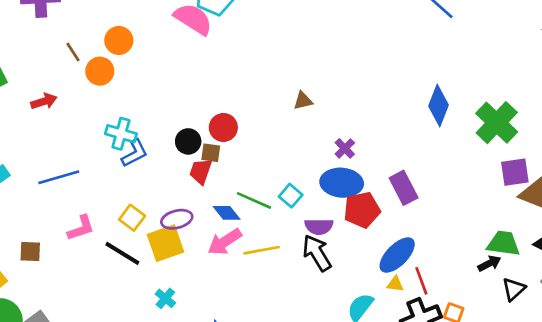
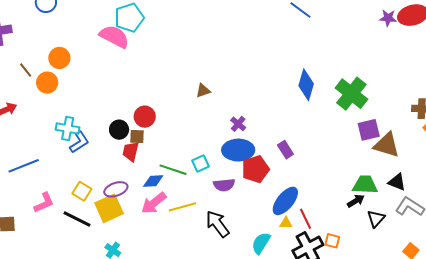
purple rectangle: (404, 188) -> (285, 150), size x0.7
cyan square: (291, 196) -> (200, 163), turned 30
blue diamond: (227, 213) -> (153, 181), turned -50
black arrow: (317, 253) -> (218, 224), moved

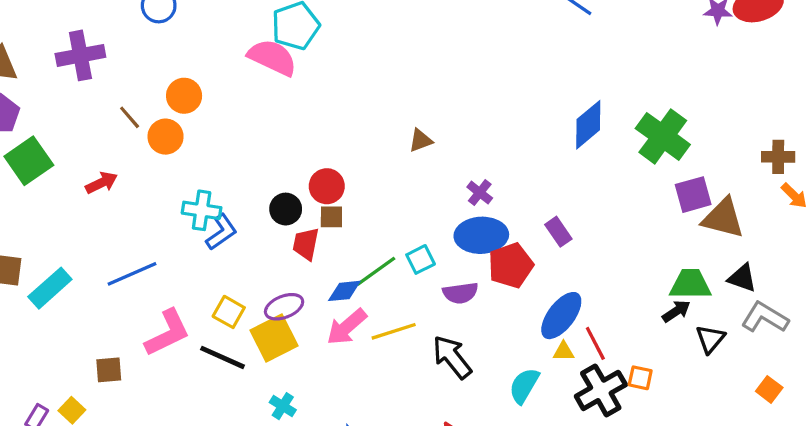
blue diamond: (306, 85) -> (588, 125), turned 36
brown square: (137, 137) -> (331, 217), moved
green line: (173, 170) -> (376, 271), turned -52
pink L-shape: (44, 203) -> (167, 333), size x1.4

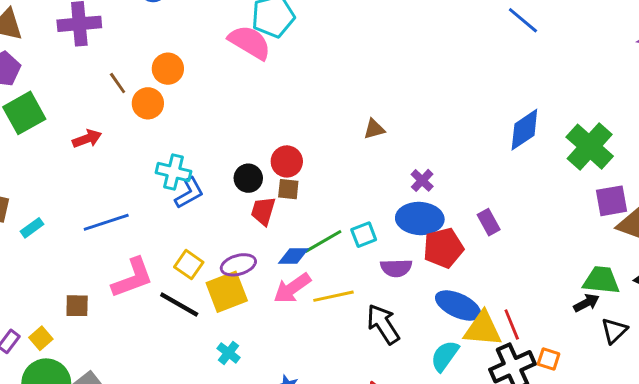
cyan rectangle: (50, 288) -> (32, 228), size x0.6
blue ellipse: (561, 316) -> (458, 305), moved, turned 72
yellow triangle: (564, 352) -> (483, 329), size x2.0

